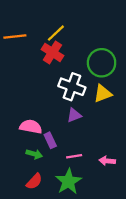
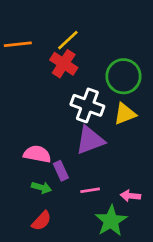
purple triangle: (74, 115) -> (90, 140), size x1.6
green star: (68, 181) -> (111, 221), moved

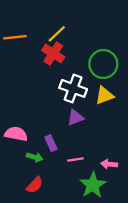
purple triangle: (90, 140) -> (75, 118), size x0.7
pink semicircle: (37, 154) -> (16, 134), moved

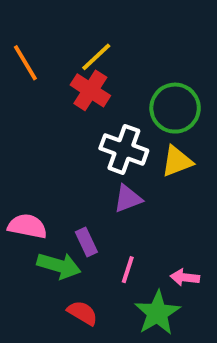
orange line: (15, 37) -> (25, 63), turned 65
green arrow: (35, 157) -> (59, 266), size x1.5
pink line: (75, 159) -> (128, 270), turned -63
red semicircle: (35, 185) -> (82, 313), moved, turned -102

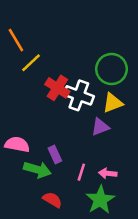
yellow line: (96, 57) -> (31, 63), moved
red cross: (90, 90) -> (57, 88), moved
purple triangle: (128, 199) -> (100, 127), moved
pink arrow: (185, 277) -> (108, 173), moved

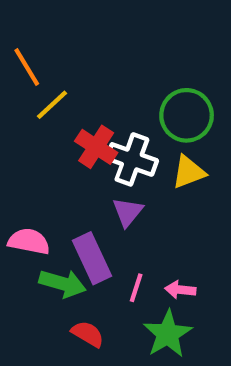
purple triangle: (100, 127) -> (128, 212), moved, turned -30
purple rectangle: (55, 155) -> (92, 258), size x1.6

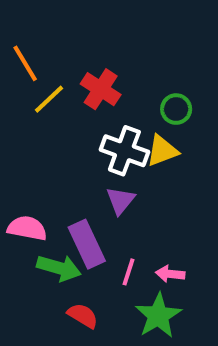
green circle: (187, 115) -> (176, 109), size x0.6
red cross: (96, 147) -> (101, 89), moved
yellow triangle: (189, 172) -> (162, 151), moved

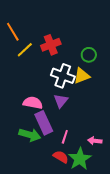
red cross: (101, 89) -> (51, 45), turned 36
pink semicircle: (27, 228) -> (33, 103), moved
pink arrow: (170, 274) -> (95, 141), moved
red semicircle: (83, 316) -> (61, 157), moved

